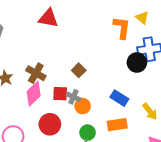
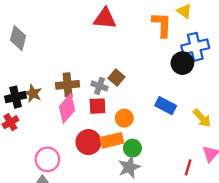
red triangle: (48, 18) -> (105, 18), moved
brown cross: (36, 73) -> (68, 85), turned -30
gray cross: (73, 97) -> (99, 86), moved
orange rectangle: (117, 125) -> (112, 140), moved

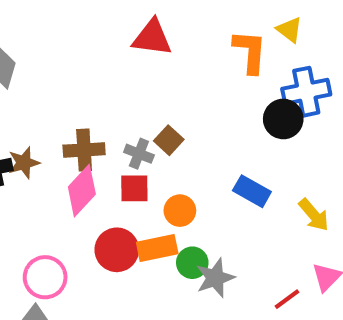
brown star: (33, 93) -> (24, 163), turned 30
gray star: (129, 167) -> (215, 278), moved
red line: (188, 167) -> (287, 299), turned 35

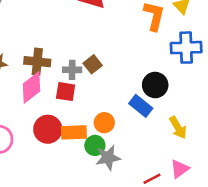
black circle: (283, 119) -> (155, 85), moved
gray cross: (139, 154) -> (72, 70), turned -30
orange circle: (180, 211) -> (104, 123), moved

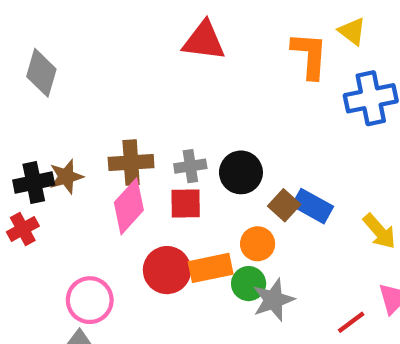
brown square: (93, 64) -> (284, 205), moved
black circle: (155, 85) -> (241, 172), moved

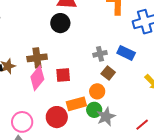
gray cross: (190, 166) -> (100, 54), moved
black circle: (241, 172) -> (60, 23), moved
blue rectangle: (313, 206) -> (126, 53), moved
red circle: (167, 270) -> (57, 117), moved

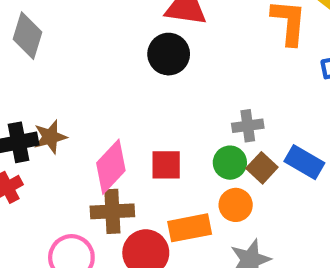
blue rectangle: (126, 53) -> (304, 162), moved
brown cross: (37, 58) -> (112, 211), moved
green circle: (94, 110) -> (230, 163), moved

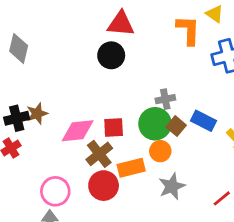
green circle: (230, 163) -> (155, 124), size x1.5
pink diamond: (111, 167) -> (78, 131), turned 44
brown cross: (112, 211) -> (99, 154), moved, turned -32

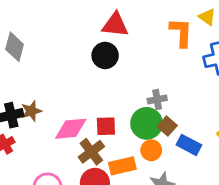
blue rectangle: (203, 121) -> (189, 145), moved

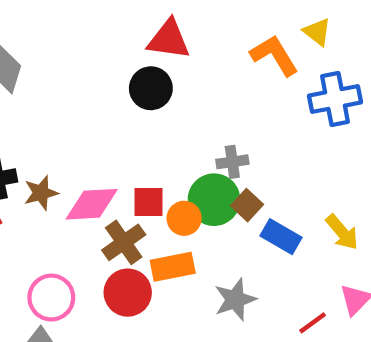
orange L-shape: (181, 32) -> (274, 55), turned -36
brown star: (31, 111) -> (41, 193), moved
orange circle: (151, 150) -> (184, 218), moved

